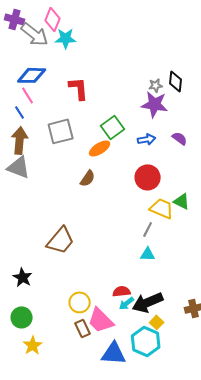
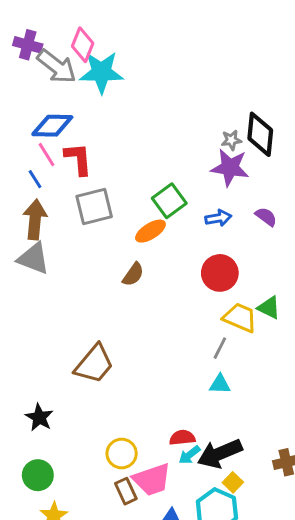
cyan star: (66, 38) -> (101, 72), size x1.4
black diamond: (176, 81) -> (260, 134), size x1.4
red L-shape: (79, 88) -> (78, 159), moved
pink trapezoid: (101, 320) -> (152, 480), turned -64

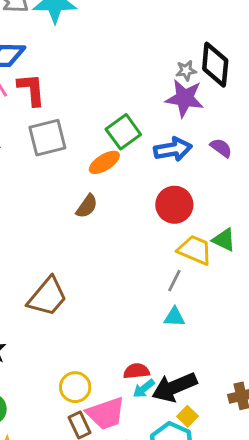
blue arrow: (218, 218) -> (173, 149), size x1.4

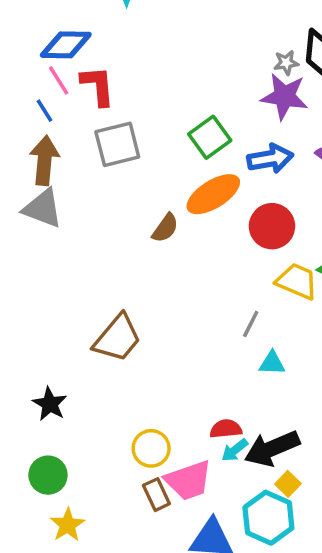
orange ellipse: (104, 162) -> (213, 194), moved, size x1.4
gray line: (174, 281) -> (251, 324), moved

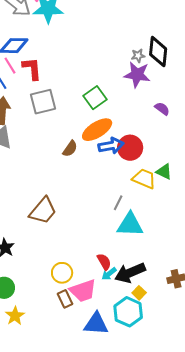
blue arrow: (270, 159) -> (111, 146), moved
cyan triangle: (272, 363) -> (130, 225), size x1.8
red semicircle: (226, 429) -> (104, 262), turned 66

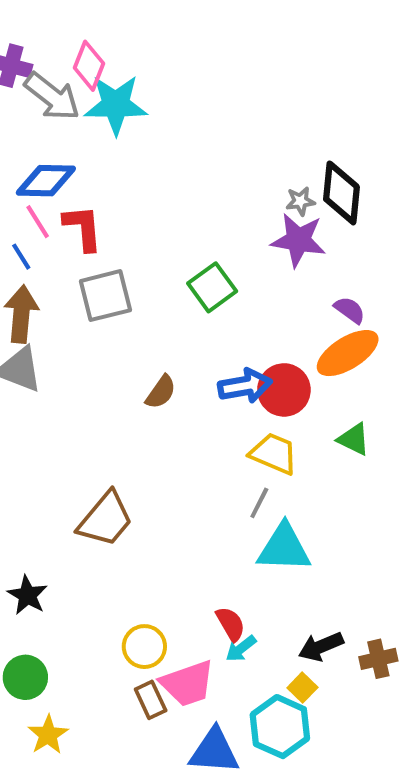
orange ellipse: (97, 130) -> (348, 353), moved
yellow trapezoid: (144, 179) -> (274, 454), moved
black arrow: (130, 273) -> (321, 647), moved, size x0.7

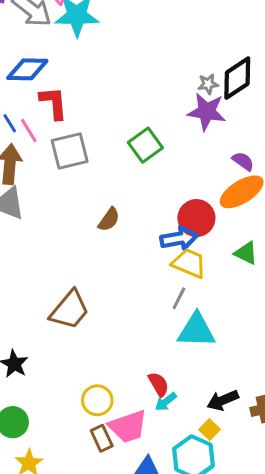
black diamond: (341, 193) -> (237, 78), turned 51
pink line: (38, 222) -> (29, 131), moved
blue arrow: (245, 386) -> (179, 238), moved

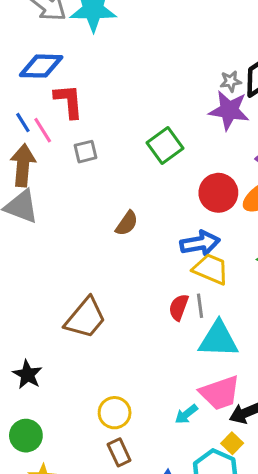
gray square: (70, 151) -> (85, 152), size x0.6
red circle: (196, 218) -> (218, 193), moved
gray line: (179, 298) -> (200, 306), turned -35
red semicircle: (159, 384) -> (179, 307), moved, turned -130
pink trapezoid: (128, 427) -> (220, 393), moved

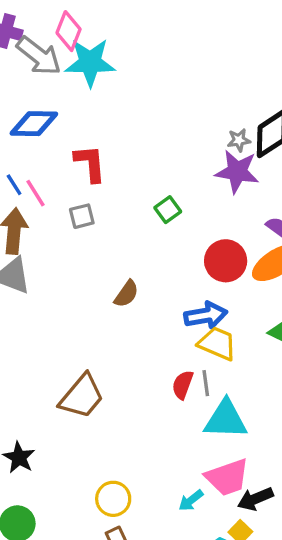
red L-shape: (69, 101) -> (90, 163), moved
green square: (165, 145) -> (168, 210), size x0.7

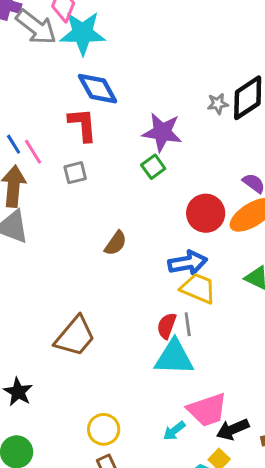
blue diamond: (34, 124) -> (98, 89), moved, turned 60
purple star: (237, 172) -> (162, 132), moved
cyan triangle: (226, 419) -> (174, 357), moved

